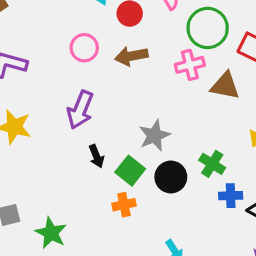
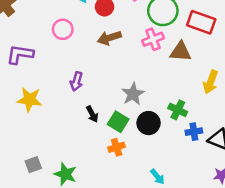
pink circle: (84, 48) -> (63, 29), moved
purple arrow: (80, 110) -> (76, 81), size x0.7

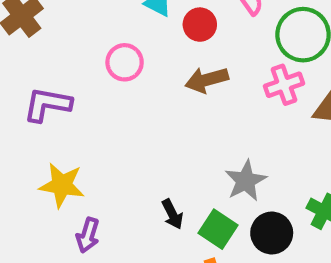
purple arrow: (76, 81) -> (88, 235), moved

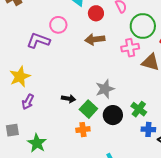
purple L-shape: (47, 104) -> (38, 41), moved
yellow star: (62, 185) -> (20, 77), turned 30
black arrow: (172, 214) -> (69, 99), turned -64

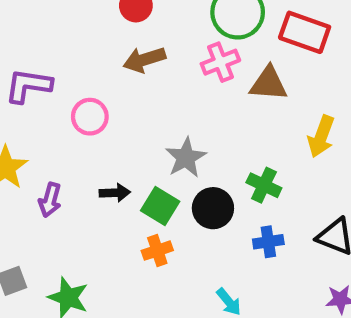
pink circle: (58, 25) -> (90, 117), moved
purple arrow: (28, 102) -> (50, 200), moved
blue cross: (148, 129) -> (268, 242), moved

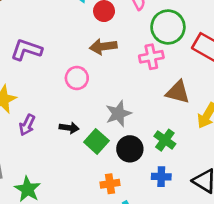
brown triangle: (269, 84) -> (178, 92), moved
pink circle: (90, 117) -> (77, 78), moved
orange cross: (157, 251) -> (110, 184), moved

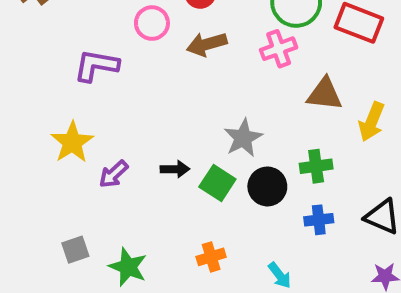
pink circle: (77, 78) -> (152, 23), moved
purple arrow: (27, 125) -> (114, 174), turned 30
green cross: (165, 140) -> (316, 166), turned -35
orange cross: (110, 184) -> (211, 257), moved

